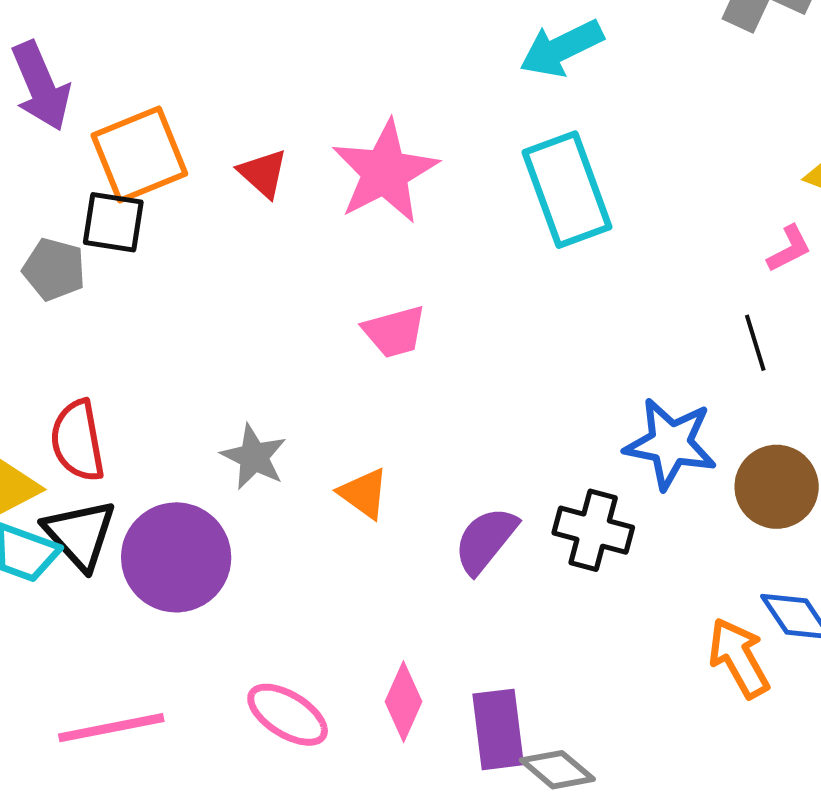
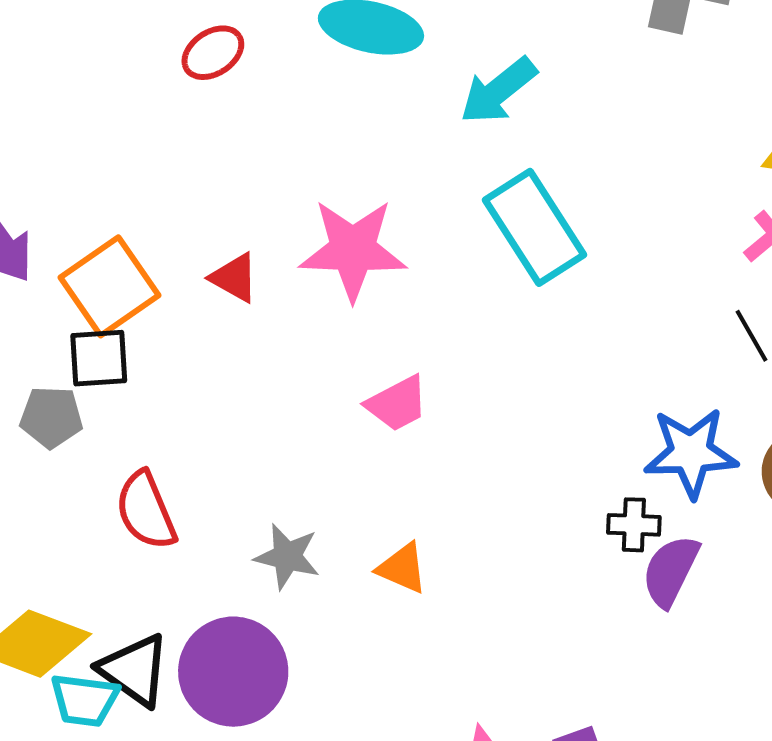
pink star: (385, 172) -> (353, 250), turned -30
red semicircle: (78, 441) -> (146, 511), moved
black cross: (593, 530) -> (634, 525), moved, size x0.7
purple semicircle: (486, 540) -> (670, 571), moved

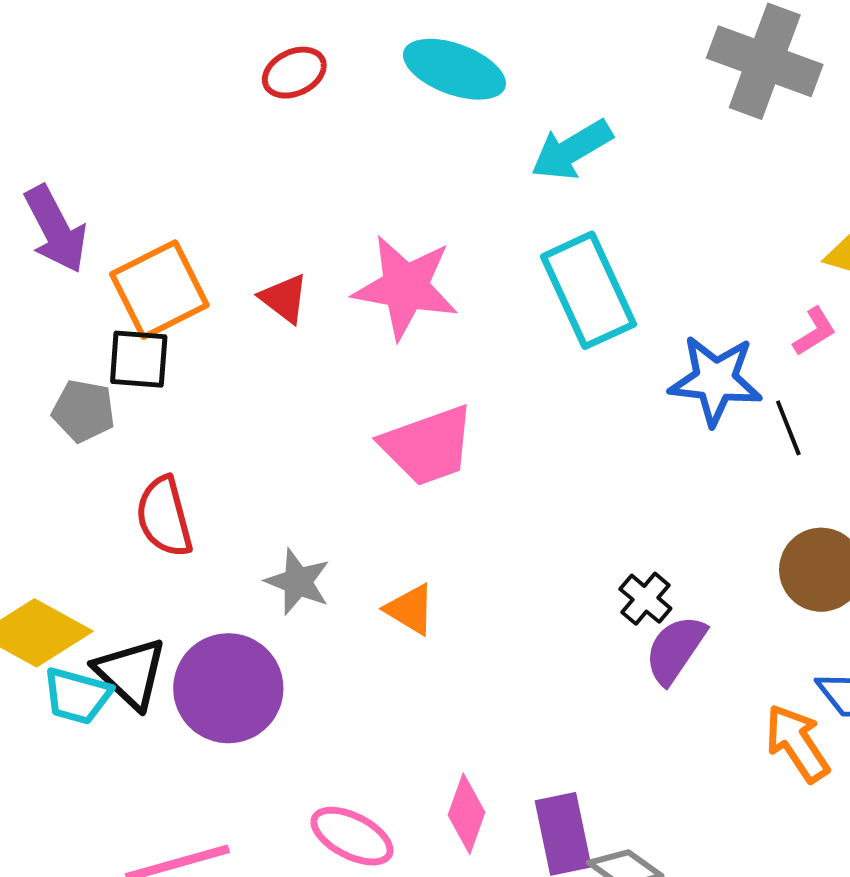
pink trapezoid: (397, 404) -> (428, 446), size x1.5
blue star: (691, 453) -> (715, 380), moved
black cross: (634, 525) -> (645, 599), turned 30

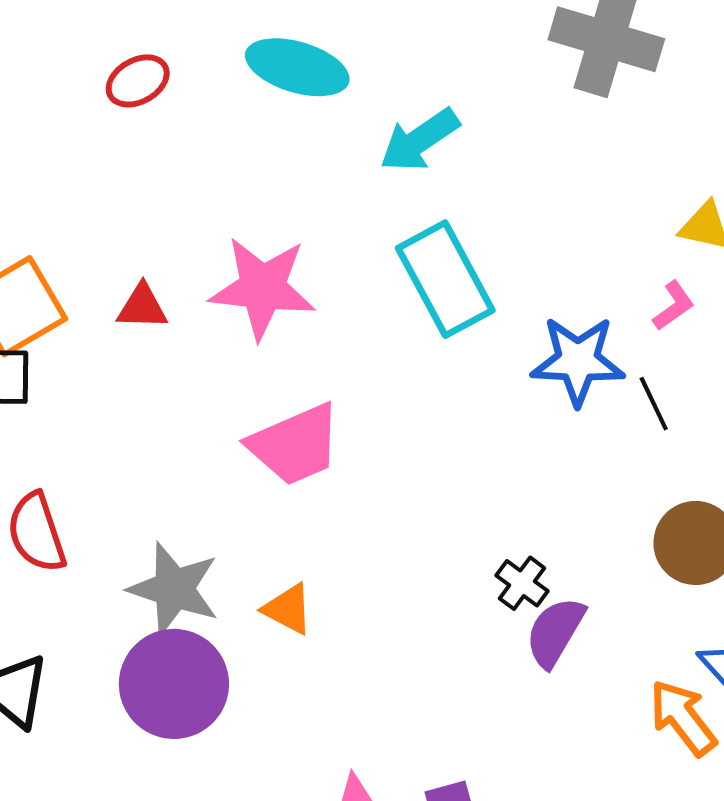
red triangle: (284, 298) -> (142, 307), turned -32
gray star: (298, 582) -> (174, 589), size x1.4
purple circle: (228, 688) -> (174, 684), moved

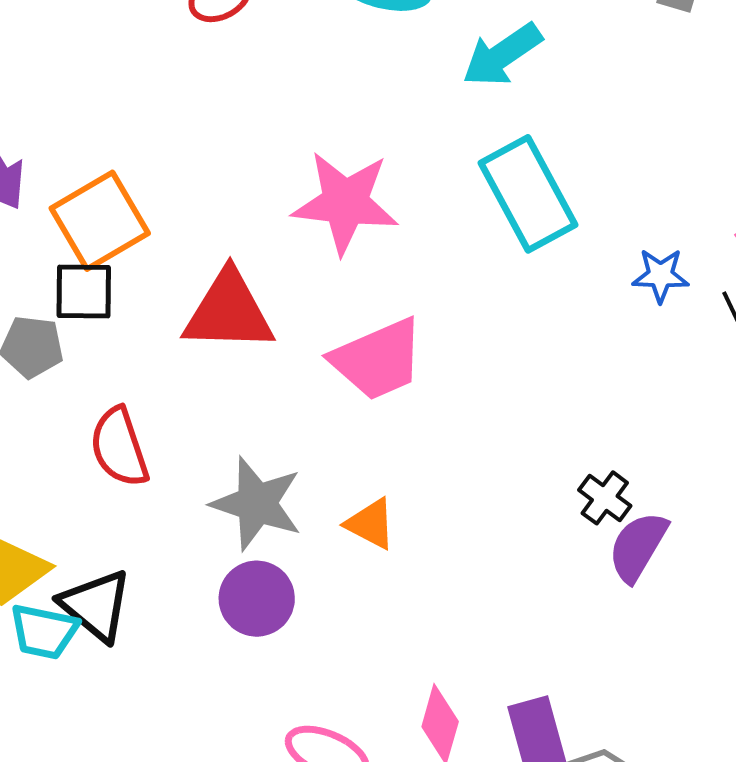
red triangle: (142, 307) -> (229, 312), moved, size x1.8
blue star: (578, 361) -> (661, 275), size x0.6
purple circle: (174, 684) -> (257, 599), size x0.7

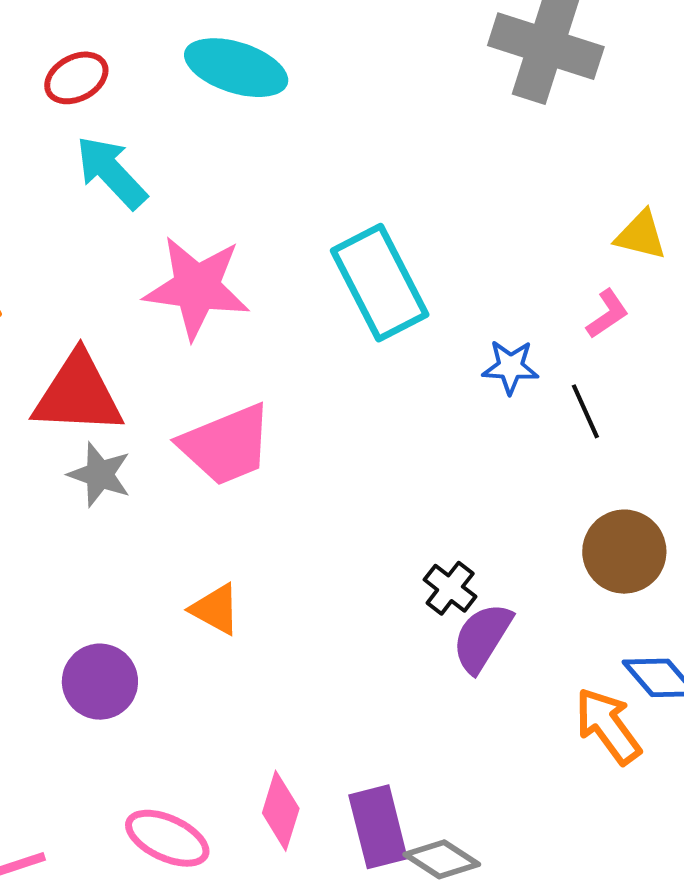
cyan arrow: (502, 55) -> (111, 172), moved, turned 80
gray star: (257, 504) -> (100, 475), moved, size x0.7

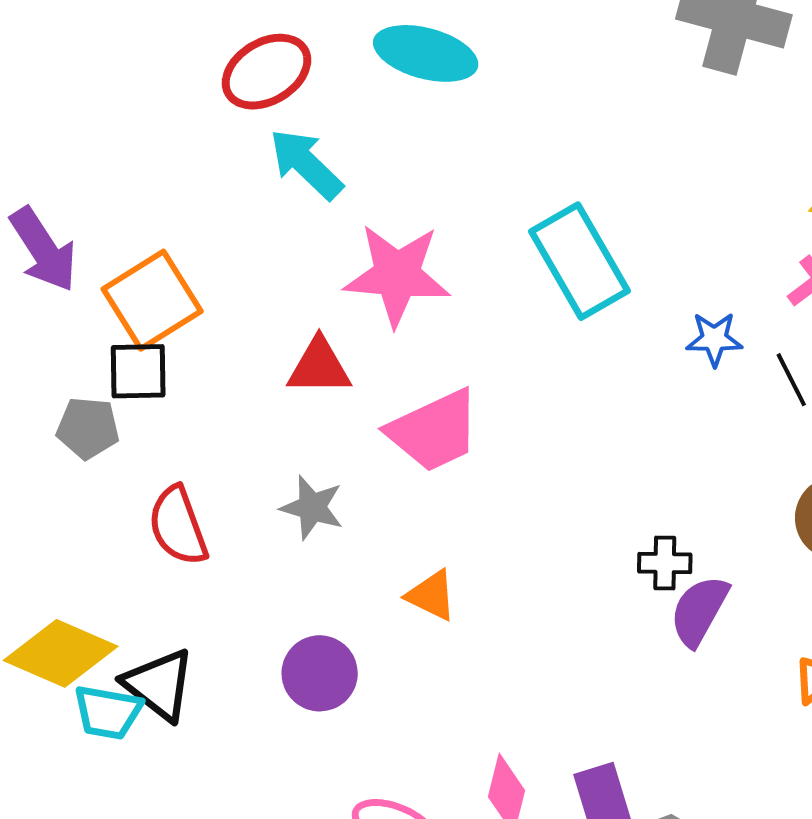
red ellipse: (76, 78) -> (267, 72), size x1.4
red triangle: (78, 394) -> (319, 367), moved, size x0.7
gray star: (100, 475) -> (312, 507), moved
black cross: (450, 588) -> (665, 563), turned -34

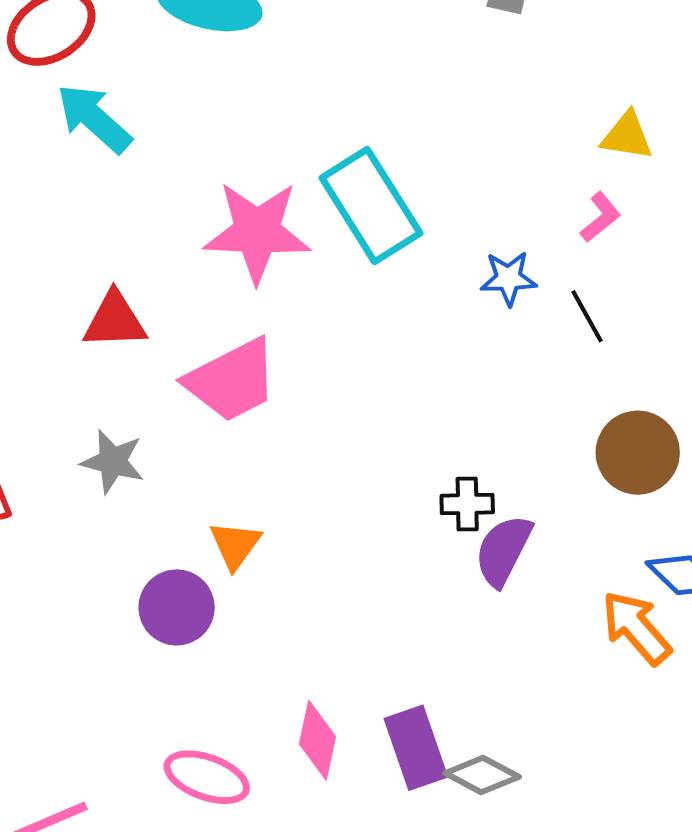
pink star: (397, 275) -> (257, 232), moved
orange triangle: (431, 595) -> (235, 545), turned 42
purple circle: (320, 673) -> (177, 607), moved

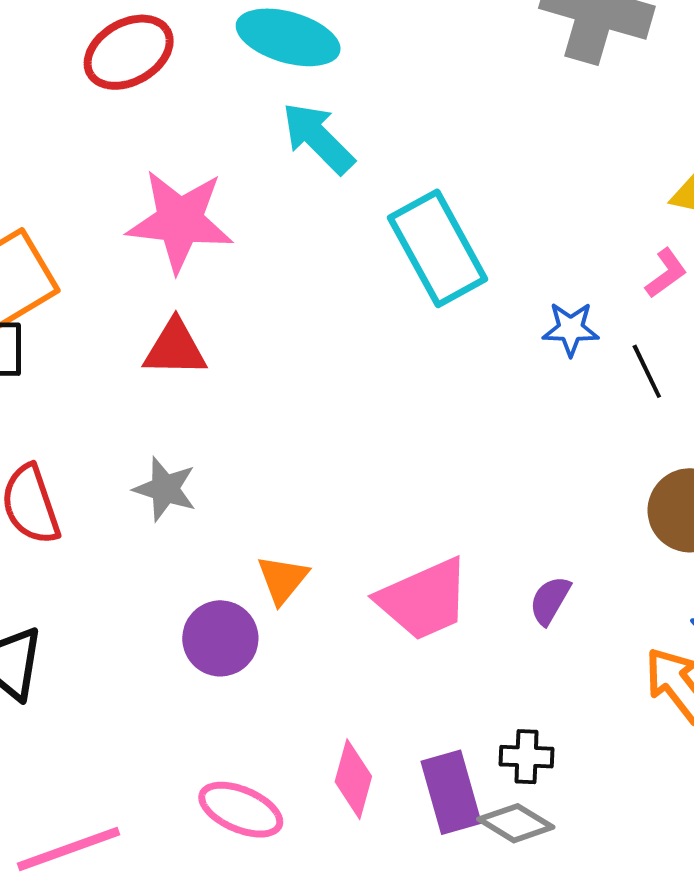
cyan arrow: (94, 118) -> (318, 138), moved
pink star: (257, 232) -> (180, 221), moved
pink trapezoid: (232, 380) -> (424, 599), moved
black cross: (467, 504) -> (527, 757), moved
purple semicircle: (503, 550) -> (550, 600), size x0.7

